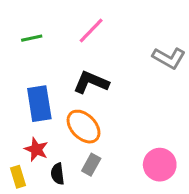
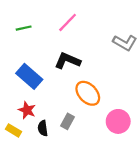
blue rectangle: (39, 104) -> (29, 76), turned -40
orange ellipse: (84, 127) -> (88, 93), moved
yellow rectangle: (18, 177) -> (14, 130), turned -42

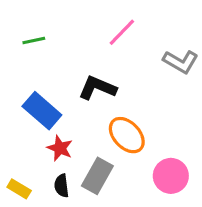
pink line: (68, 22) -> (122, 32), moved
red star: (27, 110) -> (60, 148), moved
gray rectangle: (68, 121) -> (97, 176), size x1.5

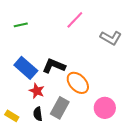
black L-shape: (97, 88) -> (54, 66), moved

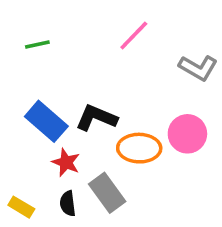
orange ellipse: (78, 83) -> (139, 148), turned -45
gray rectangle: (60, 108) -> (107, 193), turned -65
pink circle: (105, 108) -> (187, 134), moved

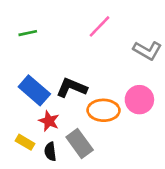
yellow rectangle: (21, 207) -> (25, 142), moved

